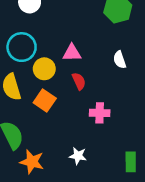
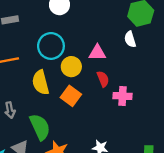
white semicircle: (120, 60) -> (130, 39), moved
pink cross: (100, 113) -> (122, 96), moved

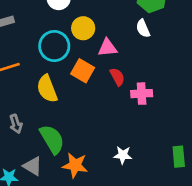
yellow circle: (71, 67) -> (83, 28), moved
orange square: (71, 96) -> (83, 71), moved

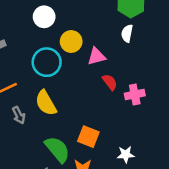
white semicircle: (143, 28) -> (127, 33), turned 42
orange square: (83, 71) -> (88, 137), moved
gray arrow: (16, 124) -> (19, 115), moved

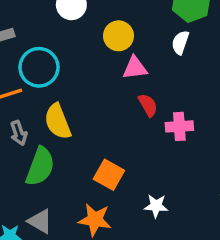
yellow circle: (71, 42) -> (118, 36), moved
cyan circle: (47, 62) -> (39, 67), moved
green semicircle: (57, 149) -> (40, 167), moved, turned 52

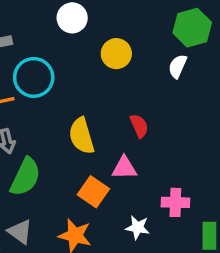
pink triangle: (135, 68) -> (124, 168), moved
yellow semicircle: (58, 122) -> (82, 136), moved
pink cross: (179, 126) -> (175, 202), moved

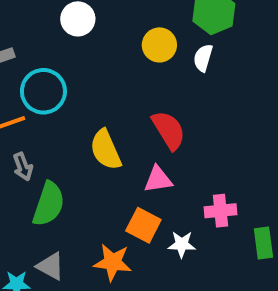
yellow circle: (116, 54) -> (159, 45), moved
red semicircle: (139, 126) -> (169, 130), size x1.5
orange square: (93, 192) -> (143, 225), moved

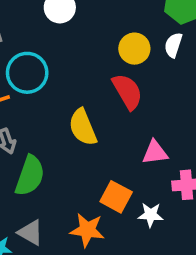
yellow circle: (159, 45) -> (134, 49), moved
red semicircle: (169, 130) -> (127, 91), moved
pink triangle: (158, 180) -> (155, 152), moved

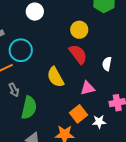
white semicircle: (173, 45) -> (107, 64), moved
pink triangle: (155, 152) -> (88, 88), moved
orange square: (116, 197) -> (79, 114), turned 30

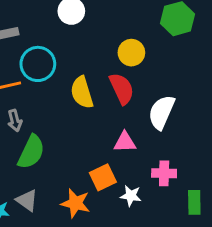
white semicircle: (107, 64) -> (161, 112), size x1.6
yellow semicircle: (55, 77) -> (82, 92), moved

